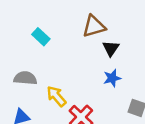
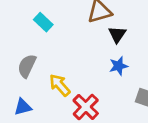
gray semicircle: (25, 78) -> (27, 66), turned -70

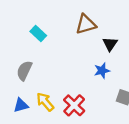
black triangle: (117, 34) -> (110, 44), moved
yellow arrow: (60, 85) -> (45, 102), moved

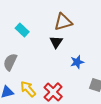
black triangle: (110, 44) -> (56, 42), moved

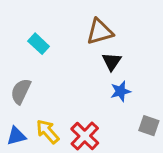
black triangle: (56, 42) -> (112, 62), moved

